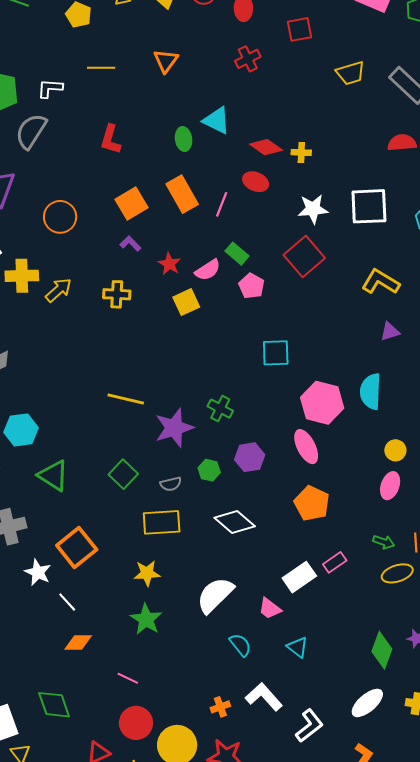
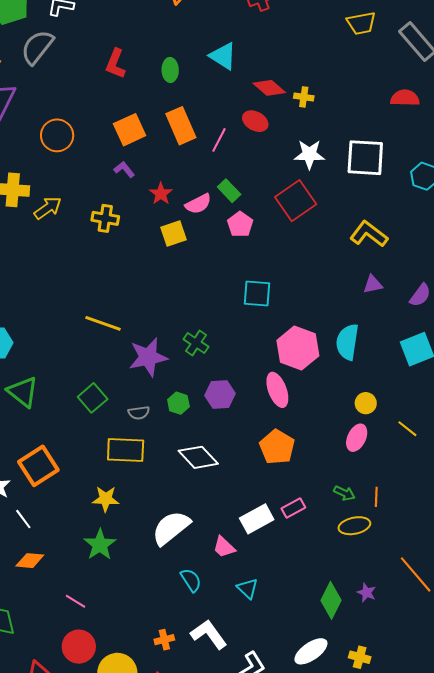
green ellipse: (184, 139) -> (170, 70), moved

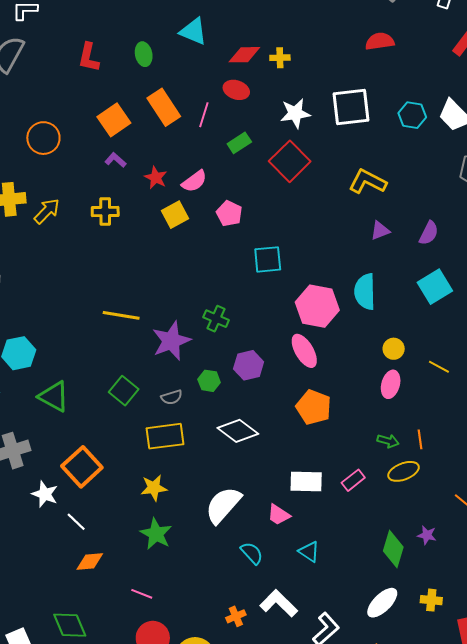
red diamond: (269, 88) -> (244, 55), turned -32
green rectangle: (229, 191) -> (239, 143), moved, turned -70
pink pentagon: (240, 224) -> (229, 213), moved
pink rectangle: (293, 508) -> (353, 480), moved
white rectangle: (257, 519) -> (306, 482), turned 40

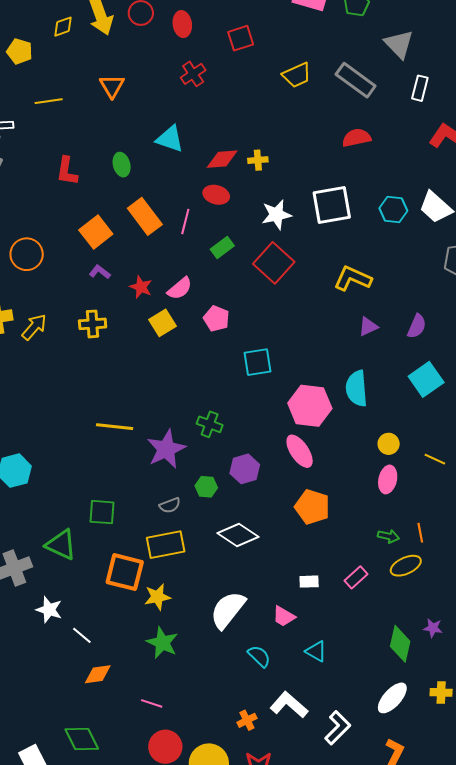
green square: (124, 391) -> (102, 512), moved, turned -32
green triangle: (54, 397) -> (61, 545), moved
orange square: (82, 467) -> (125, 572), moved, turned -30
white rectangle: (306, 482) -> (309, 582), size x0.6

